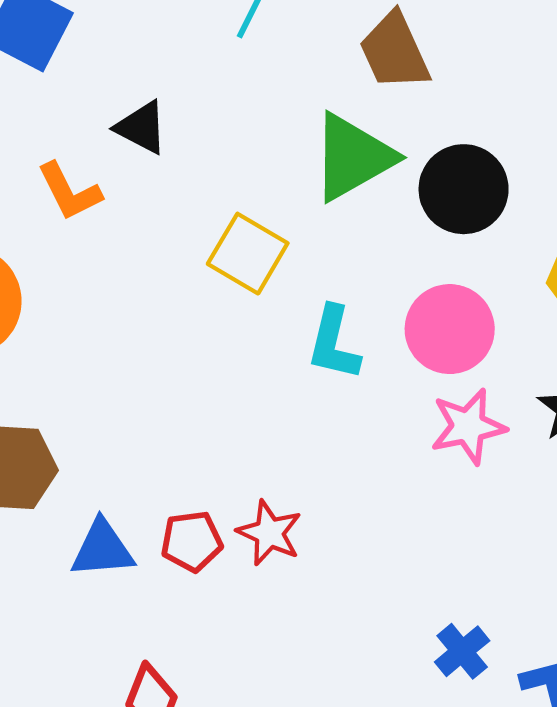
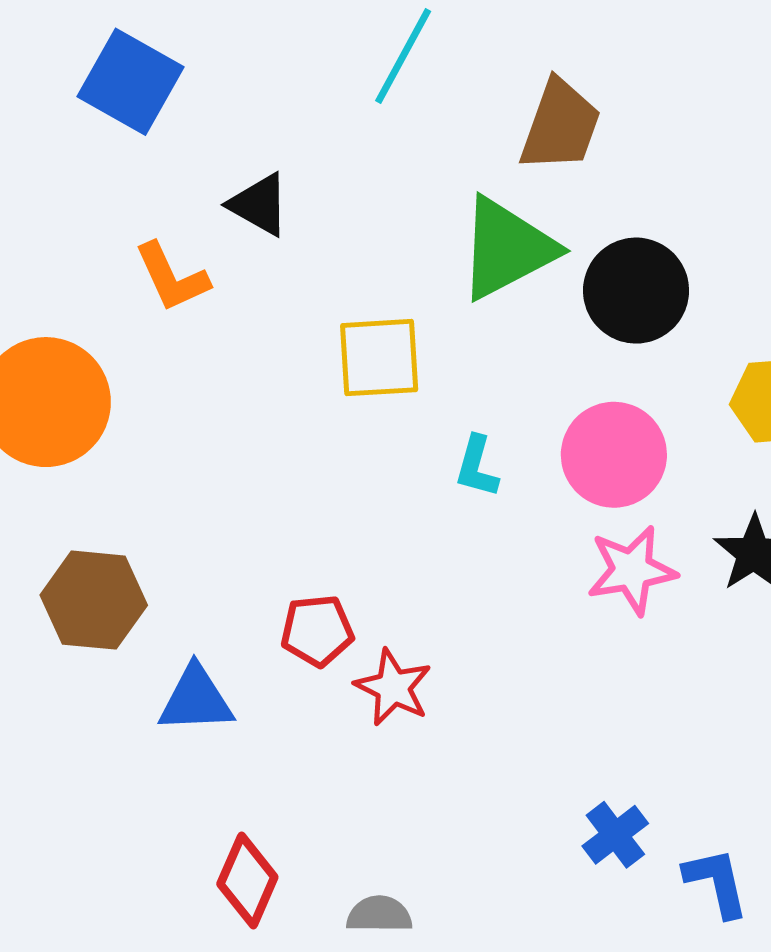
brown trapezoid: (394, 51) -> (560, 126), turned -138
yellow square: (248, 254) -> (379, 358), turned -36
cyan L-shape: (334, 343) -> (477, 467), size x0.7
red pentagon: (192, 541) -> (317, 631), moved

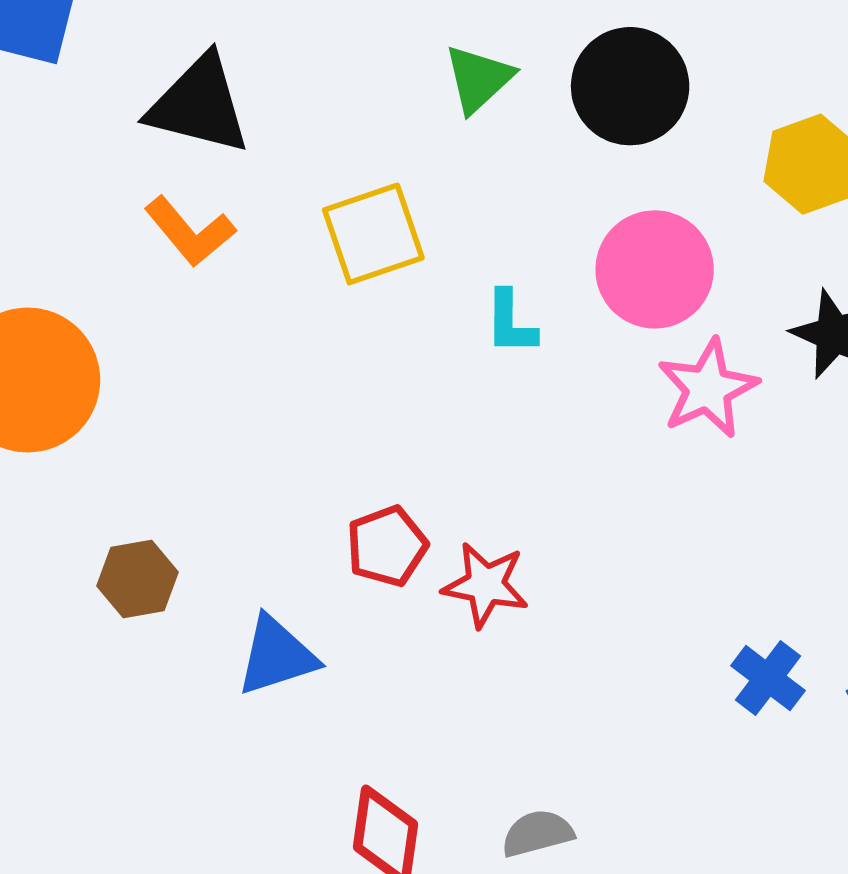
black triangle: (259, 205) -> (199, 105), size x1.5
green triangle: (507, 248) -> (479, 79), size x0.6
orange L-shape: (172, 277) -> (190, 231), moved
brown hexagon: (94, 600) -> (138, 579), size x0.7

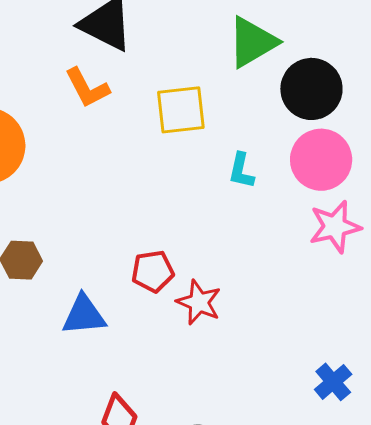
green triangle: (479, 79) -> (252, 42), size x1.4
black circle: (630, 86) -> (311, 89), moved

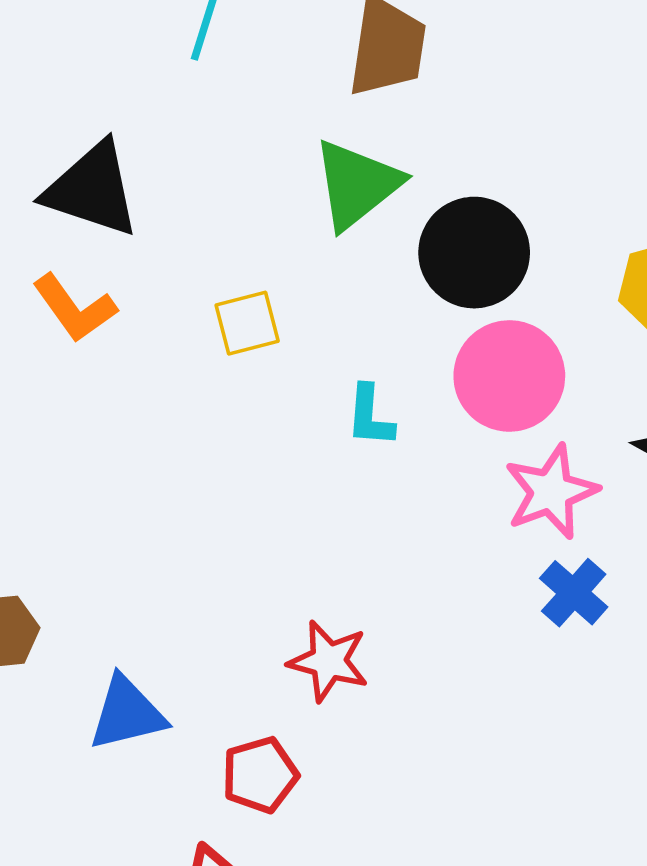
yellow square: (181, 110) -> (247, 323), size x0.7
red pentagon: (153, 271) -> (260, 775), moved
blue cross: (333, 382) -> (574, 593), moved

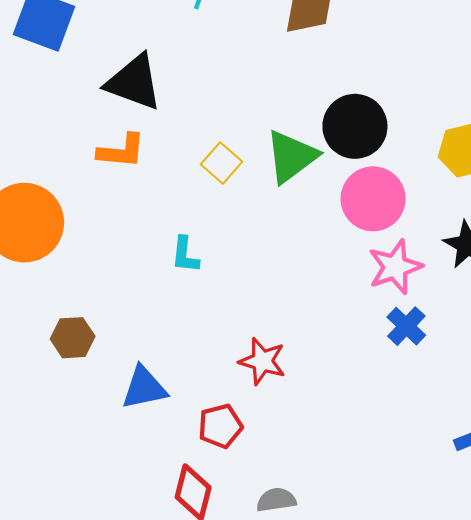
green triangle: (357, 184) -> (291, 157), moved
orange L-shape: (75, 308) -> (121, 151), turned -51
yellow square: (247, 323) -> (222, 163), turned -36
cyan L-shape: (370, 416) -> (185, 255), moved

